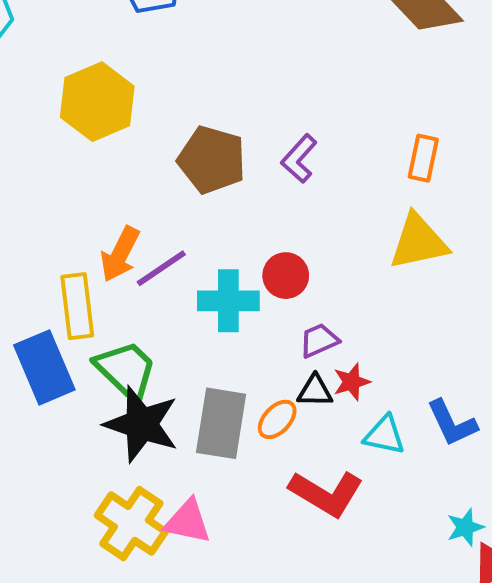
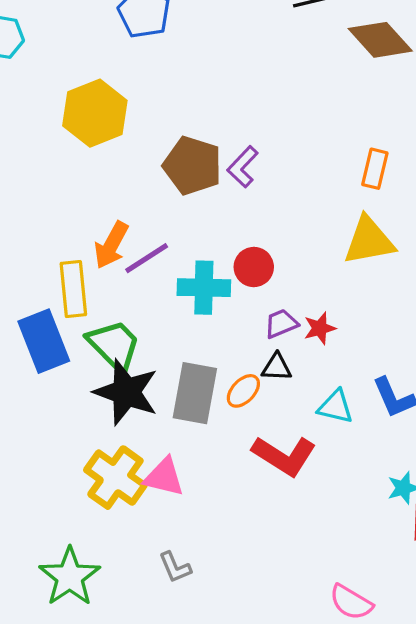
purple L-shape: (299, 159) -> (243, 167), moved
red star: (352, 382) -> (320, 328), moved

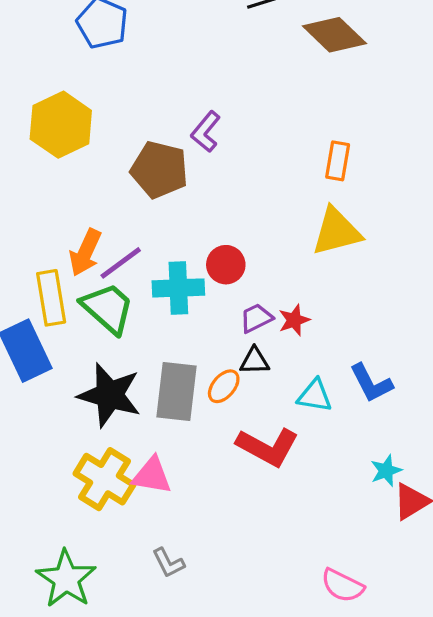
purple L-shape: (243, 167) -> (206, 132), moved
green trapezoid: (114, 345) -> (108, 308), moved

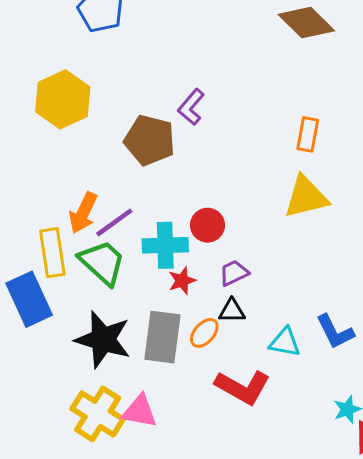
red star: (294, 320) -> (182, 281), moved

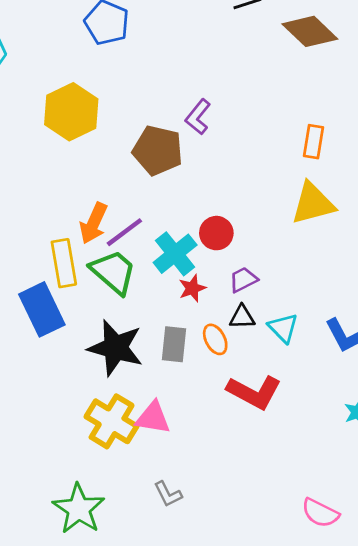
cyan cross: (165, 245) -> (175, 254), turned -36
orange ellipse: (204, 333) -> (215, 339), turned -68
gray rectangle: (162, 337) -> (174, 344), size x0.7
cyan triangle: (285, 342) -> (283, 328), moved, turned 36

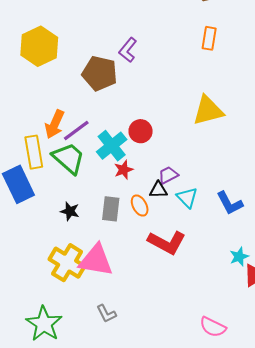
orange rectangle: (313, 142) -> (209, 38), moved
purple trapezoid: (243, 280) -> (168, 175), moved
black star: (115, 348) -> (70, 211), size x0.5
pink triangle: (153, 418) -> (96, 260), size x1.4

